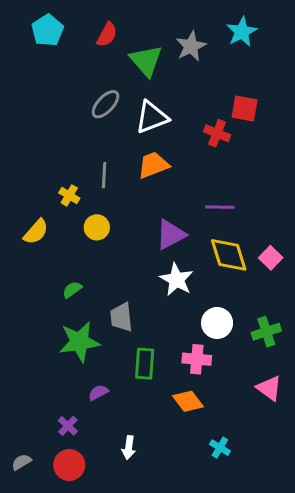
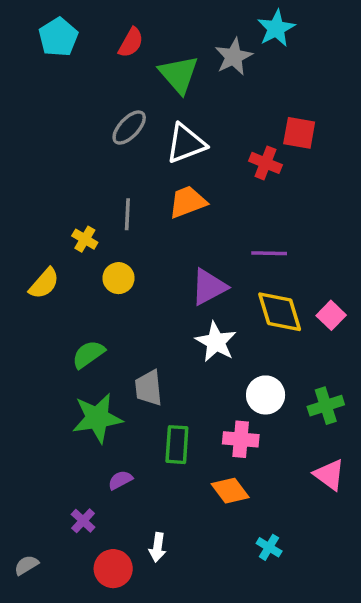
cyan star: (242, 32) -> (276, 28), moved
green semicircle: (72, 290) -> (88, 354), size x1.4
red circle: (69, 465) -> (113, 569), moved

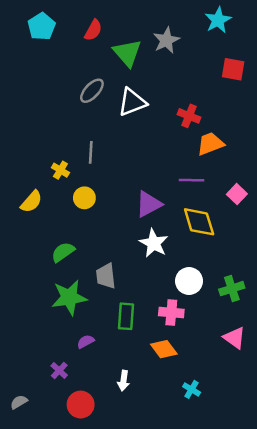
cyan star: (276, 28) -> (218, 20), moved
red square: (299, 133) -> (233, 69), moved
orange trapezoid: (188, 202) -> (210, 144), moved
pink square: (331, 315) -> (237, 194), moved
white arrow: (157, 547) -> (123, 381), moved

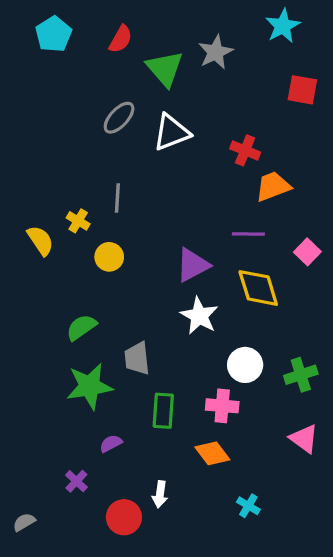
yellow semicircle: (31, 202) -> (40, 240), moved, turned -75
red circle: (81, 405) -> (124, 517), moved

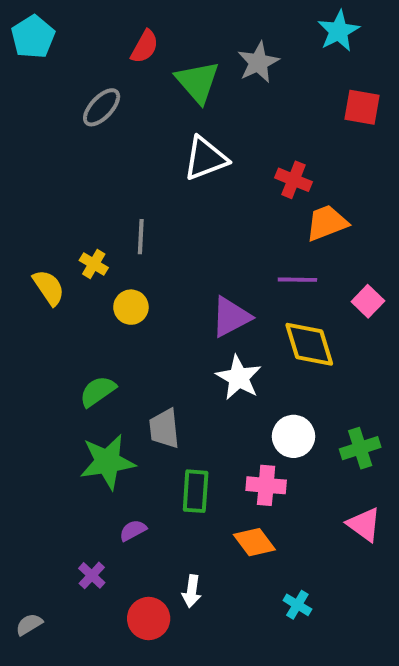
cyan pentagon: (54, 34) -> (33, 37), moved
gray ellipse: (119, 118) -> (102, 107), moved

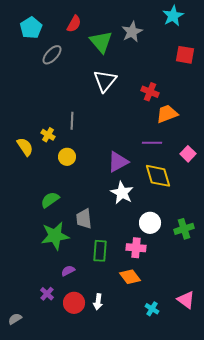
cyan pentagon: (33, 37) -> (31, 28), moved
white triangle: (205, 158) -> (105, 81), turned -30
pink triangle: (364, 524) -> (186, 300), moved
red circle: (149, 618) -> (74, 303), moved

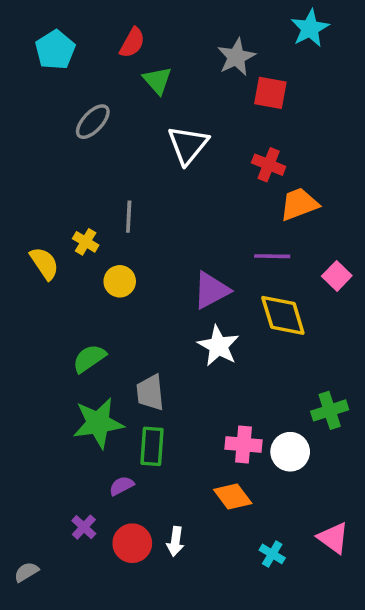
green triangle: (101, 42) -> (157, 80), moved, size x0.7
gray ellipse: (52, 55) -> (93, 122), moved
red square: (185, 55) -> (270, 93), moved
white circle: (150, 223) -> (290, 452), moved
green rectangle: (100, 251) -> (152, 446), moved

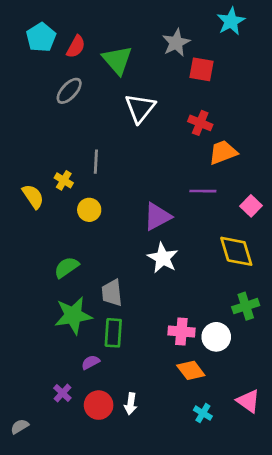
red semicircle: (132, 43) -> (76, 47), moved
green triangle: (157, 80) -> (117, 60), size x1.4
yellow diamond: (283, 315) -> (236, 251), moved
orange diamond: (233, 497) -> (191, 370), moved

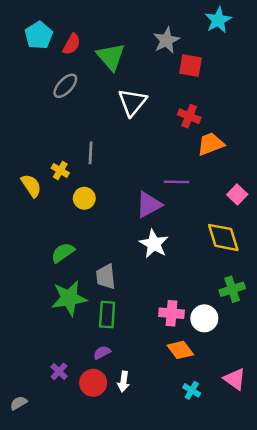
purple line: (203, 191) -> (177, 182), moved
purple semicircle: (91, 362) -> (102, 352), moved

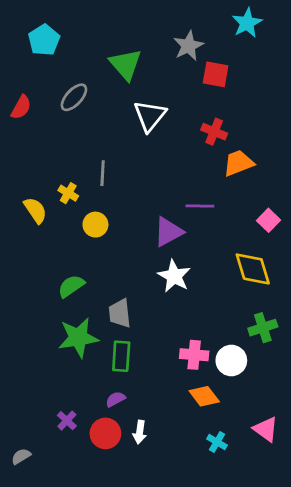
red semicircle: (72, 44) -> (21, 107), moved

